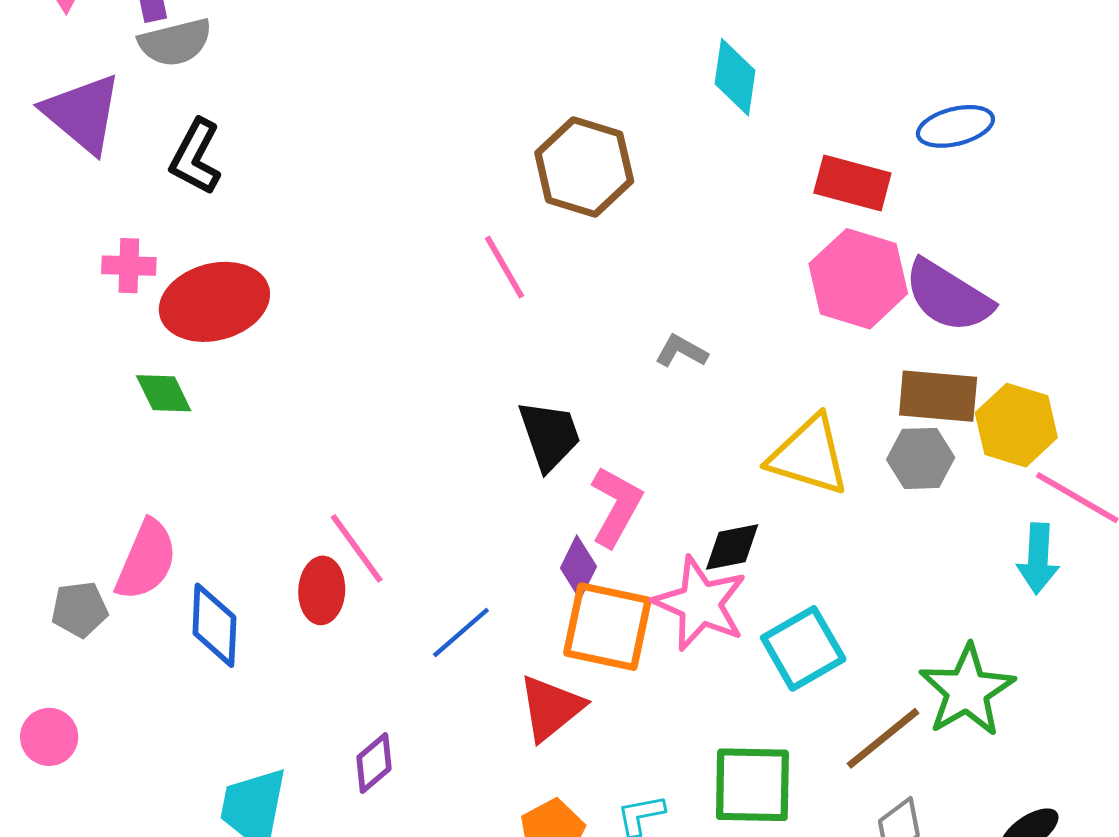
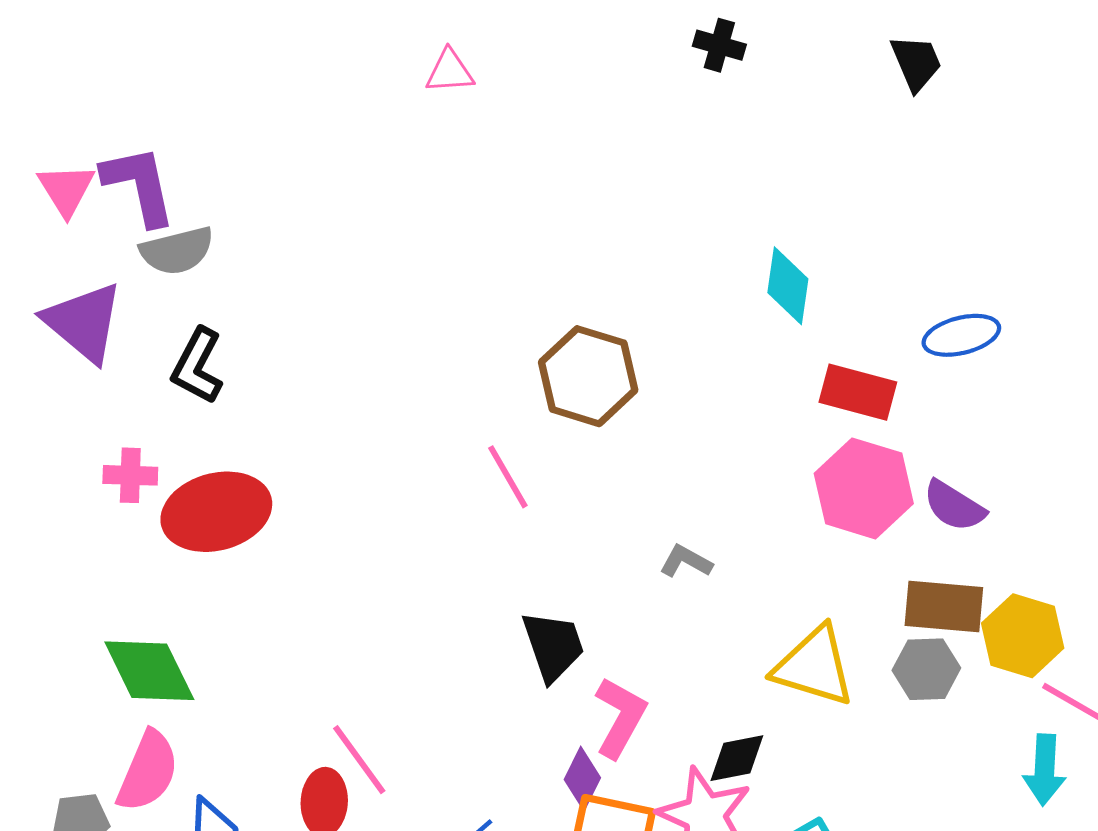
cyan diamond: (735, 77) -> (788, 286), moved
purple semicircle: (948, 296) -> (954, 506), size x0.7
green diamond: (164, 393) -> (149, 671), moved, size x1.6

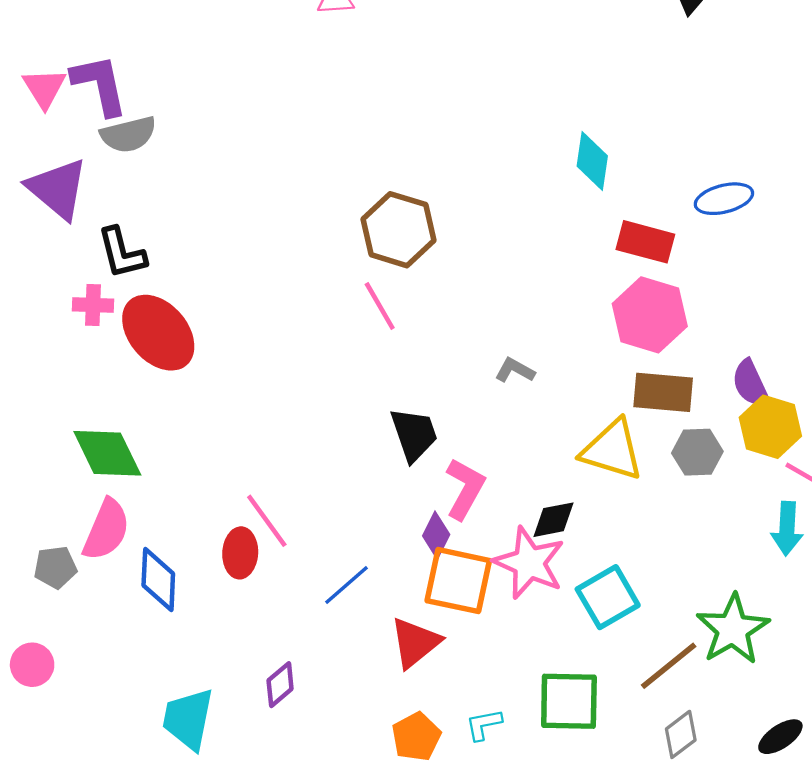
black L-shape: (197, 366) -> (122, 253), moved, turned -42
brown hexagon: (588, 376) -> (398, 230), moved
purple semicircle: (954, 506) -> (751, 384), moved, turned 33
red ellipse: (216, 512) -> (158, 333), turned 64
brown rectangle: (944, 607) -> (663, 392), moved

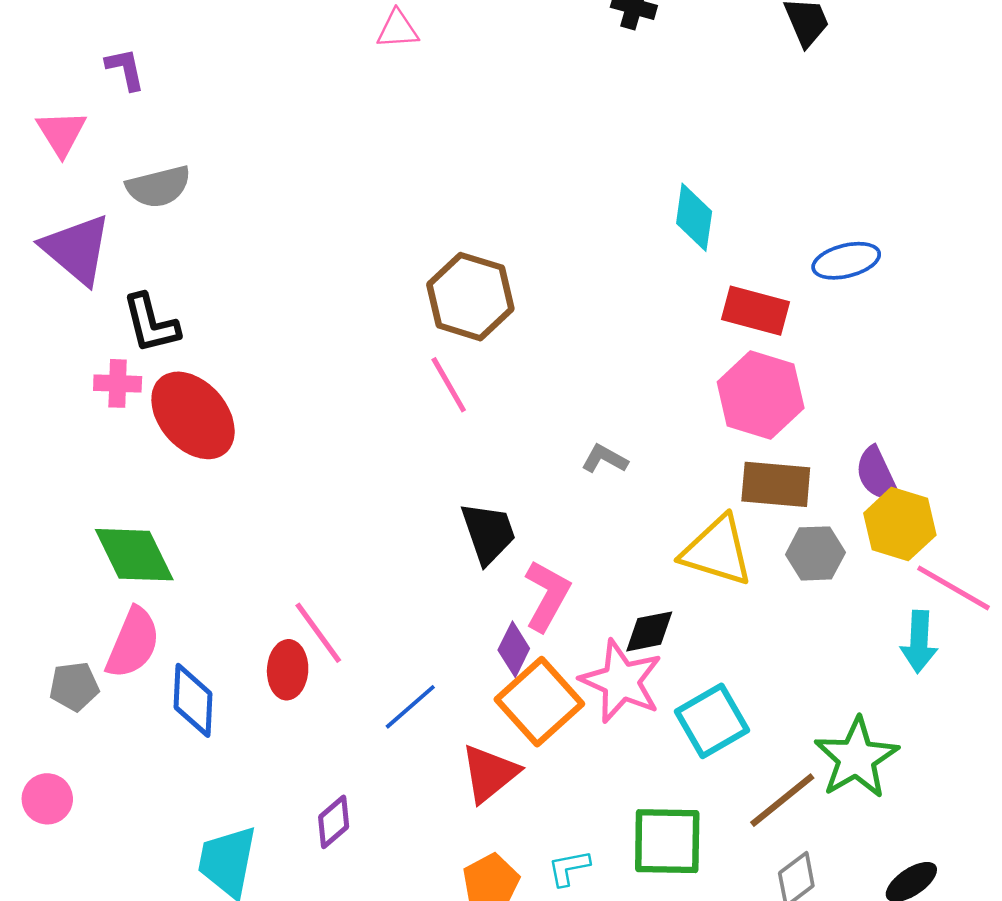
purple L-shape: (100, 85) -> (125, 69), moved, size x0.6
orange square: (458, 581) -> (539, 702), turned 36

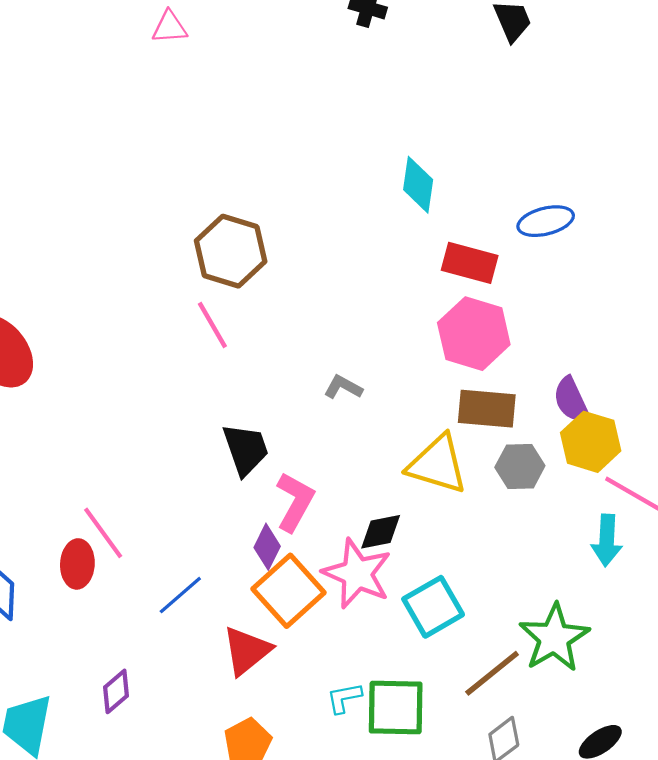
cyan L-shape: (569, 868) -> (344, 698), moved

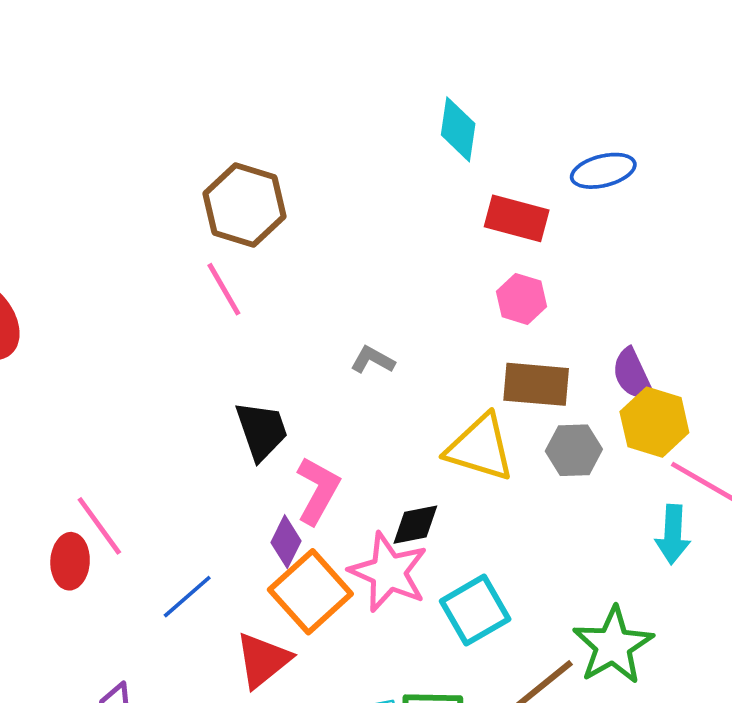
pink hexagon: (474, 334) -> (522, 299), size x0.6

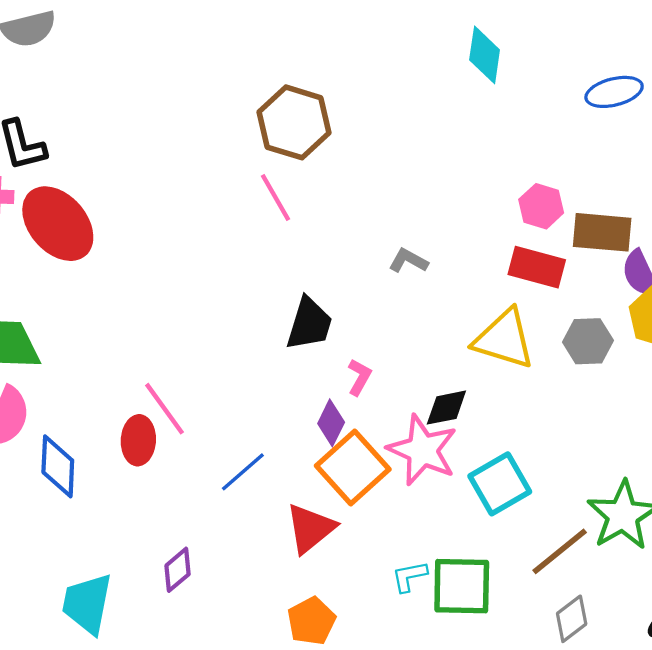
red rectangle: (517, 218) -> (537, 267), moved
brown rectangle: (536, 384) -> (602, 232), moved
black trapezoid: (262, 431) -> (309, 324), turned 36
pink L-shape: (318, 490) -> (359, 377), size x0.6

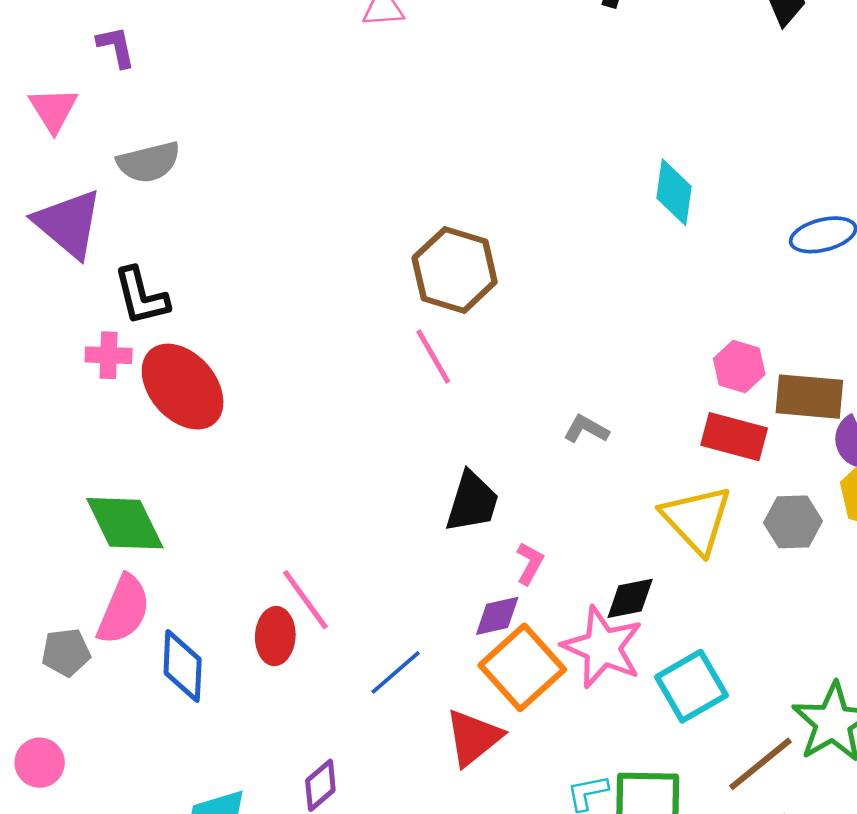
yellow triangle: (504, 339) -> (697, 519), turned 30
purple diamond: (331, 423) -> (497, 616), turned 51

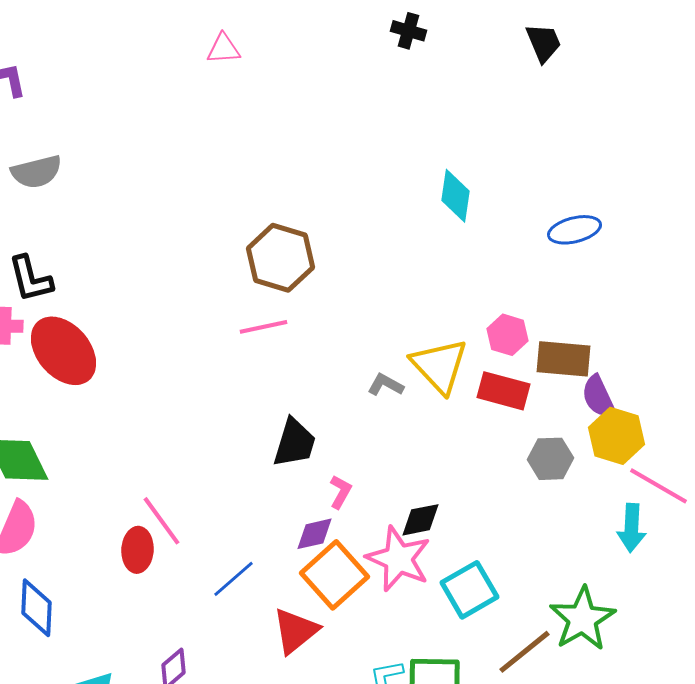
pink line: (433, 356) -> (264, 327), turned -72
yellow triangle: (697, 519) -> (440, 366), moved
blue diamond: (183, 666) -> (36, 608), moved

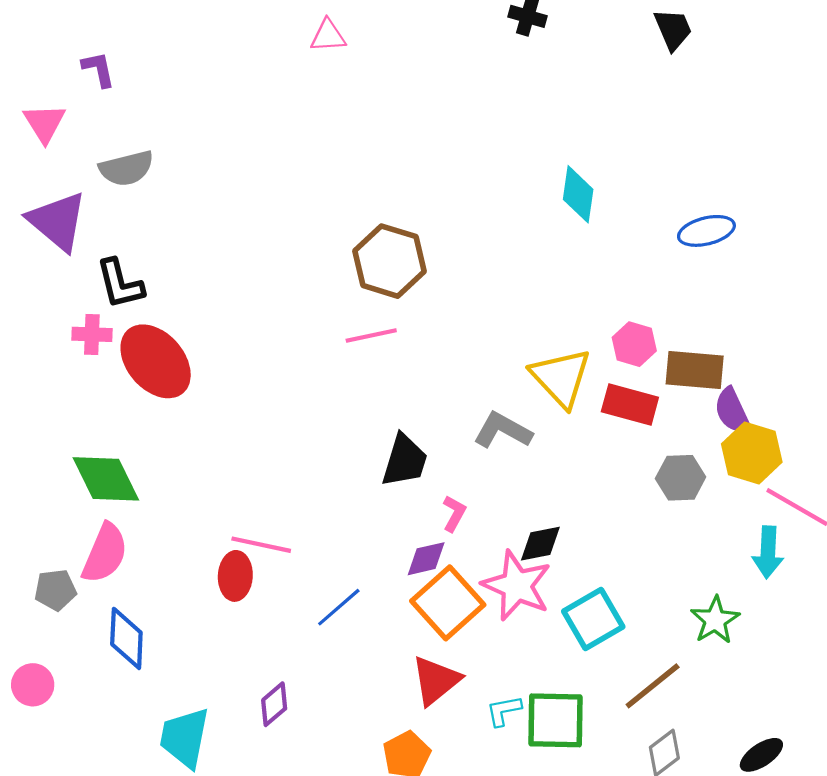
gray L-shape: (386, 385) -> (503, 430), moved, size x1.5
pink line: (162, 521) -> (261, 545), turned -42
green star: (582, 619) -> (715, 620), moved, size x0.7
red triangle: (296, 631) -> (436, 680), moved

